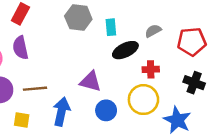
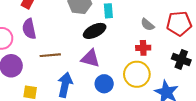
gray semicircle: (153, 31) -> (147, 25), moved, turned -112
black ellipse: (125, 50) -> (95, 31), moved
brown line: (35, 89) -> (50, 55), moved

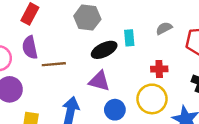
cyan rectangle: (108, 11) -> (129, 38), moved
gray semicircle: (147, 25) -> (164, 28), moved, turned 112
brown line: (50, 55) -> (54, 64), moved

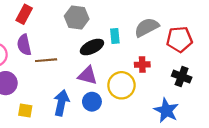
gray semicircle: (164, 28) -> (147, 27), size x1.6
yellow circle: (152, 99) -> (121, 85), moved
blue circle: (115, 110) -> (92, 102), moved

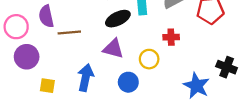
black cross: (182, 77) -> (227, 67), moved
yellow circle: (121, 85) -> (149, 59), size x0.7
blue circle: (92, 102) -> (128, 82), moved

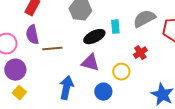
red cross: (171, 37) -> (140, 53), turned -32
yellow square: (47, 86) -> (19, 93), moved, turned 32

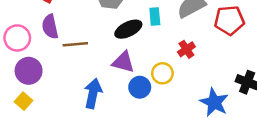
blue circle: (103, 92) -> (140, 87), moved
yellow square: (19, 93) -> (24, 101), moved

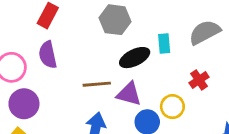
brown line: (75, 44) -> (97, 84), moved

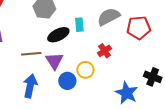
purple triangle: (129, 94) -> (54, 61), turned 42

